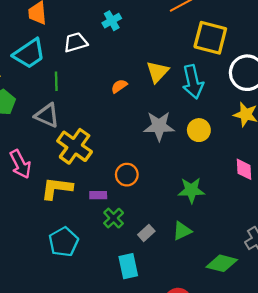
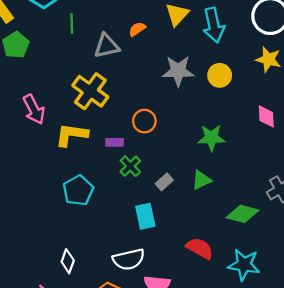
gray triangle: (47, 115) -> (107, 46), moved, turned -36

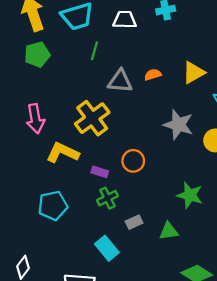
cyan rectangle: (145, 216) -> (107, 248), turned -45

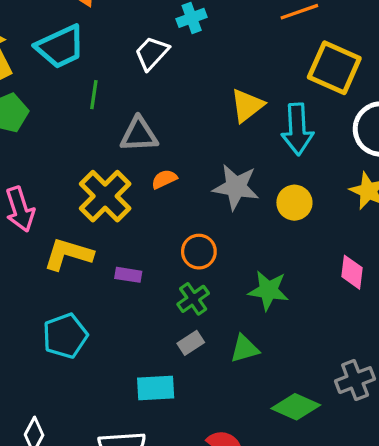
white trapezoid: (125, 20) -> (152, 53), moved, turned -40
orange semicircle: (153, 75) -> (164, 179), moved
orange circle: (133, 161) -> (199, 252), moved
green cross: (107, 198) -> (193, 299), moved
cyan rectangle: (107, 248) -> (156, 388), turned -45

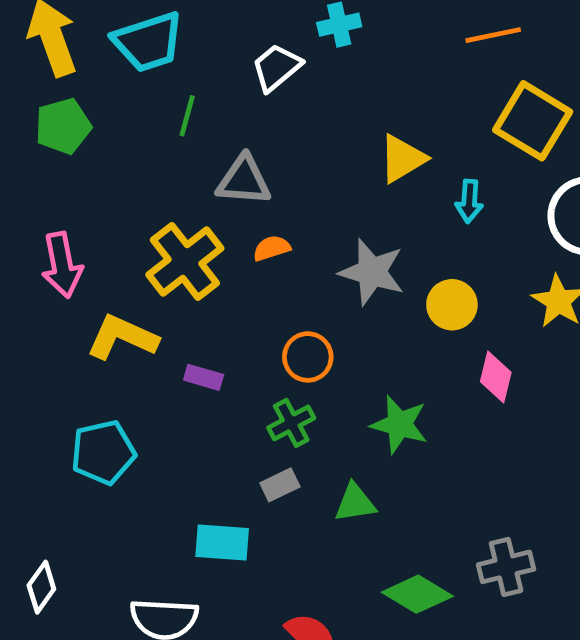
cyan arrow: (297, 129) -> (469, 201), size x0.6
pink diamond: (352, 272) -> (496, 377), moved

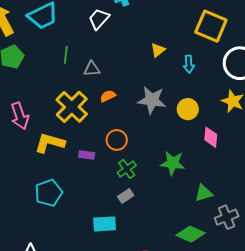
green line: (187, 116) -> (66, 55), moved
yellow triangle: (402, 159) -> (158, 50), size x0.7
gray triangle: (244, 180) -> (92, 69), size x0.7
orange circle: (308, 357) -> (117, 140), moved
green triangle: (355, 503) -> (204, 193), moved

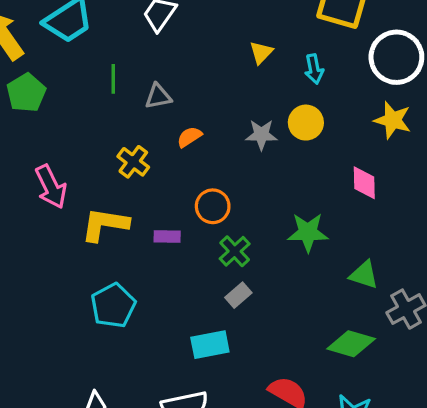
gray star: (152, 100) -> (261, 135), size x0.7
yellow cross: (72, 107) -> (133, 162), size x0.6
yellow circle: (188, 109) -> (306, 123), moved
green triangle: (204, 193) -> (364, 275), turned 42

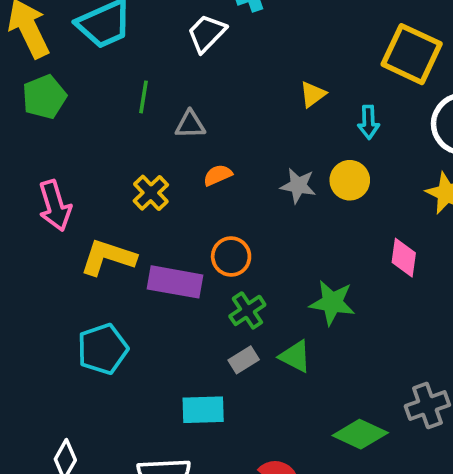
purple rectangle: (167, 237) -> (175, 282), size x1.8
green triangle: (364, 275) -> (295, 356), moved

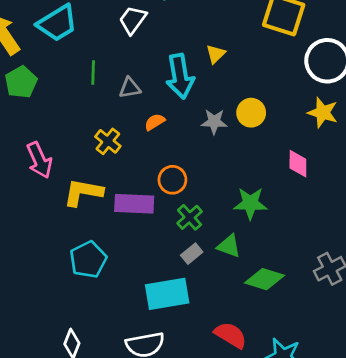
cyan arrow: (369, 122) -> (180, 76), moved, size x1.8
cyan rectangle: (203, 410) -> (167, 294), size x1.4
green diamond: (360, 434) -> (264, 279), moved

